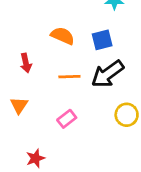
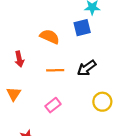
blue square: (102, 40) -> (82, 28), moved
black arrow: (108, 74) -> (87, 68), size x0.7

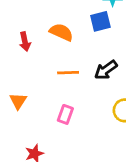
red arrow: (19, 59) -> (25, 42), moved
pink rectangle: (53, 105) -> (65, 114), turned -32

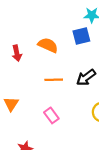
pink rectangle: (65, 114) -> (51, 115), turned -56

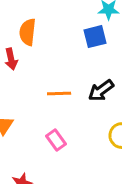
orange semicircle: (48, 45) -> (28, 32), moved, turned -108

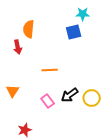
black arrow: (101, 91) -> (70, 95), moved

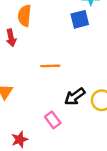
pink rectangle: (48, 101) -> (53, 120), moved

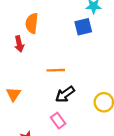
black arrow: (75, 97) -> (65, 94), moved

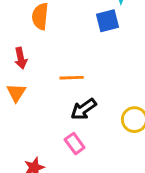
red arrow: (19, 44) -> (21, 58), moved
orange triangle: (13, 94) -> (16, 93), moved

